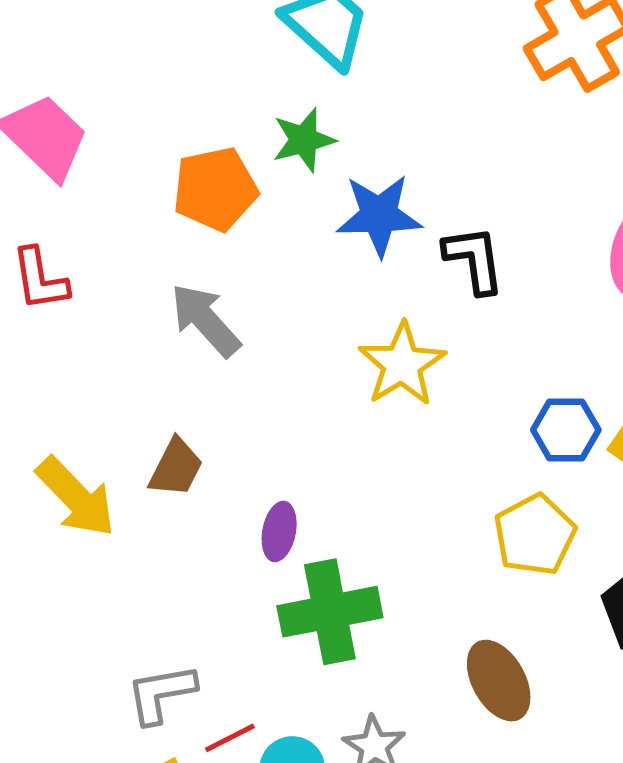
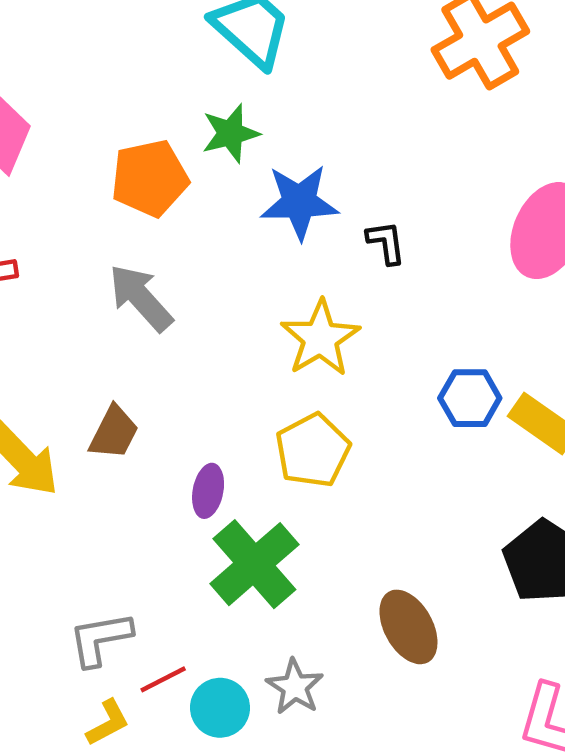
black L-shape: (474, 259) -> (386, 243), size x0.7
yellow pentagon: (535, 535) -> (313, 450), moved
green cross: (330, 612) -> (254, 564), turned -30

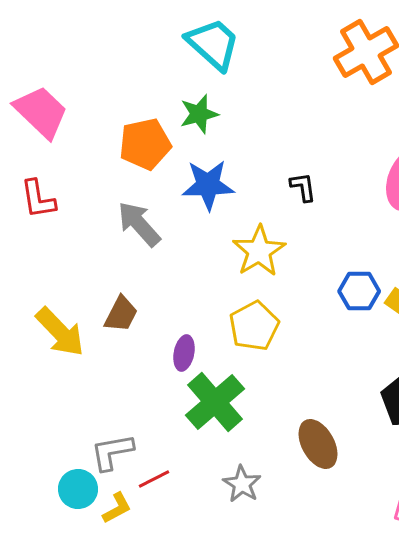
blue star: (299, 202) -> (208, 185), moved
cyan circle: (220, 708) -> (78, 489), moved

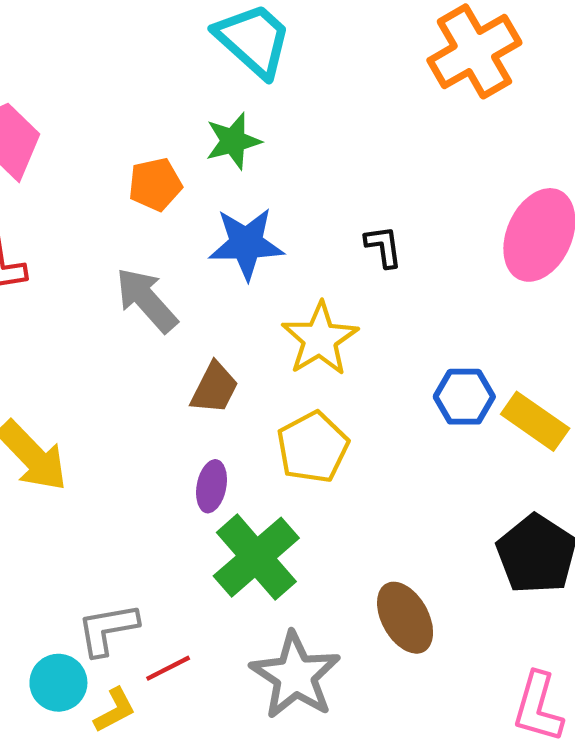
orange pentagon: (145, 144) -> (155, 184), size x0.7
brown trapezoid: (121, 314) -> (214, 388), moved
gray star: (242, 484) -> (295, 675), size x1.6

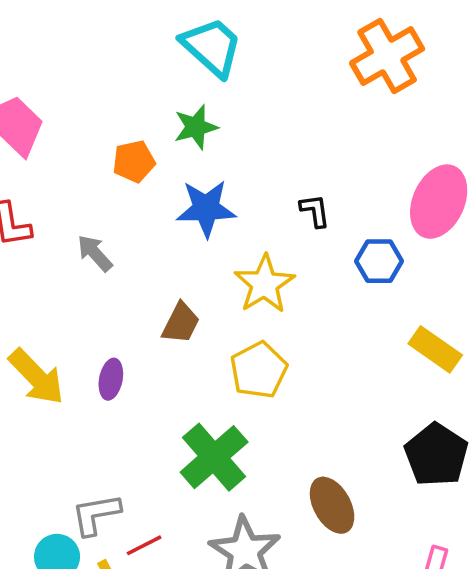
gray arrow: (147, 300) -> (95, 253), moved, size x0.7
blue hexagon: (464, 397) -> (379, 261), moved
purple ellipse: (212, 486) -> (111, 379), moved

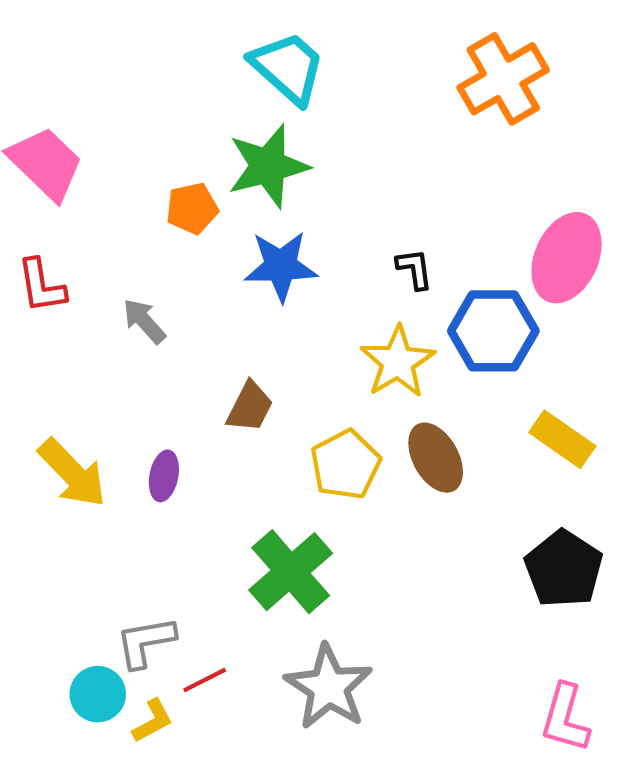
green star: (196, 127) -> (268, 166), size x1.5
blue hexagon: (379, 261) -> (493, 331), size x1.5
yellow star: (264, 284) -> (398, 362), moved
brown ellipse: (332, 505) -> (436, 458), moved

